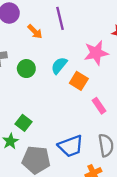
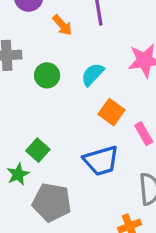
orange square: (79, 81) -> (112, 112), moved
blue trapezoid: (71, 146) -> (101, 161), moved

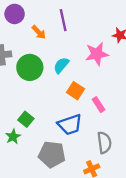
green circle: (47, 75) -> (30, 67), size x1.5
gray pentagon: (52, 202) -> (52, 154), moved

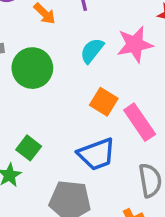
cyan semicircle: (61, 65) -> (92, 51), moved
pink rectangle: (99, 105) -> (140, 122), size x1.5

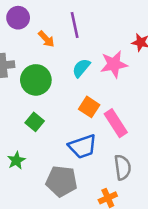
green square: (29, 148) -> (35, 122), moved

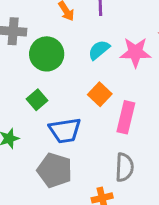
pink rectangle: (116, 123) -> (126, 117), turned 36
blue trapezoid: (83, 146) -> (65, 130), moved

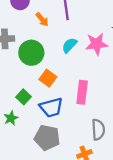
orange square: (100, 94) -> (48, 78), moved
green square: (37, 100) -> (23, 97), moved
pink rectangle: (126, 117) -> (82, 92), moved

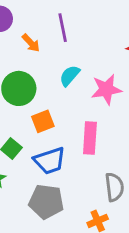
pink star: (97, 44) -> (106, 89), moved
orange square: (48, 78) -> (43, 121), turned 35

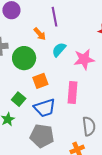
orange arrow: (31, 43) -> (40, 34), moved

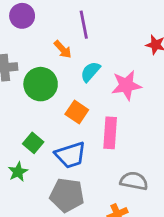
orange square: (40, 81) -> (77, 112), moved, turned -35
gray semicircle: (89, 126) -> (134, 181), turned -72

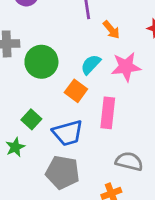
orange arrow: (63, 49) -> (111, 30), moved
cyan semicircle: (90, 72) -> (91, 64), moved

